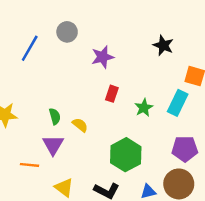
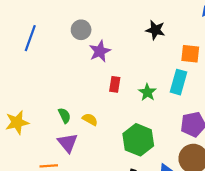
gray circle: (67, 32) -> (81, 30), moved
blue line: (30, 48) -> (30, 38), moved

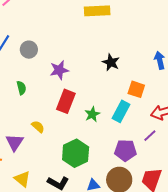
gray circle: (81, 30) -> (29, 50), moved
red rectangle: (115, 84) -> (66, 101), size x1.6
green semicircle: (64, 116) -> (21, 88), moved

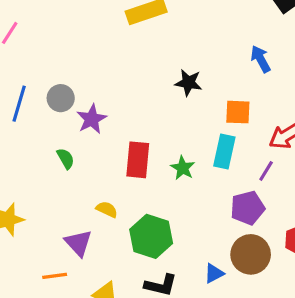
purple star: (59, 70) -> (92, 119), moved
purple line: (150, 136) -> (266, 171), moved
green hexagon: (76, 153) -> (151, 236), moved

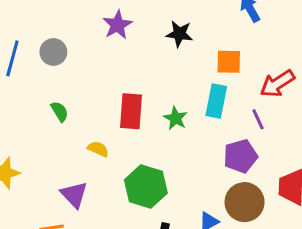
purple star: (92, 119) -> (117, 25), moved
purple line: (266, 171) -> (258, 119), turned -55
yellow semicircle: (107, 209) -> (98, 149), moved

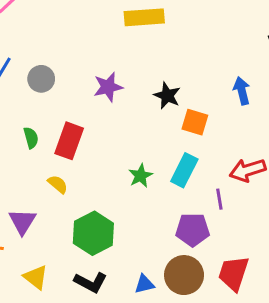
purple star: (117, 25) -> (108, 87), moved
orange square: (229, 62) -> (195, 122), moved
red rectangle: (131, 111) -> (69, 141), moved

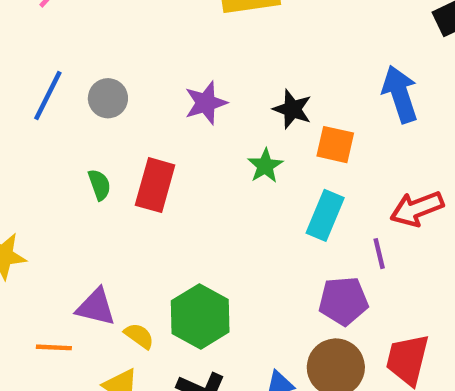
blue arrow: (242, 91) -> (400, 94), size x1.4
green star: (141, 176) -> (265, 166), moved
yellow semicircle: (58, 184) -> (139, 336), moved
purple triangle: (22, 222) -> (96, 307), turned -44

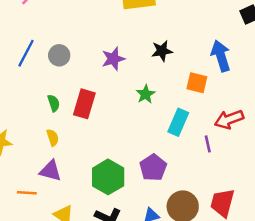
black star: (292, 109) -> (162, 51), moved, turned -30
orange square: (335, 145) -> (197, 83), moved
purple pentagon: (343, 301) -> (153, 168), moved, turned -30
yellow semicircle: (139, 336) -> (53, 138), moved, turned 35

